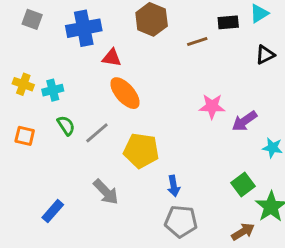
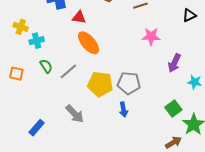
yellow cross: (23, 84) -> (21, 27), moved
pink star: (212, 106) -> (151, 36), moved
purple arrow: (244, 121) -> (174, 63), turned -30
gray pentagon: (181, 221) -> (129, 83), moved

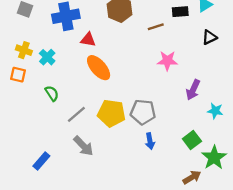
cyan cross: (37, 41) -> (47, 57), moved, turned -32
gray line: (68, 71) -> (76, 114), moved
orange square: (16, 74) -> (18, 75), moved
blue arrow: (124, 110) -> (150, 141), moved

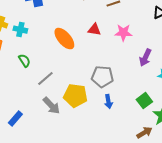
red triangle: (88, 40) -> (94, 30), moved
cyan cross: (47, 57) -> (20, 30), turned -32
yellow pentagon: (111, 113) -> (75, 96), moved

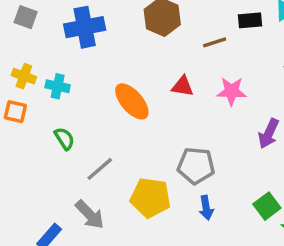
gray arrow: (51, 106) -> (90, 215), moved

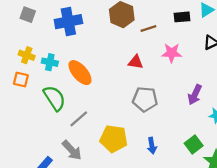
brown line: (215, 42) -> (148, 29), moved
pink star: (231, 91) -> (172, 53), moved
orange ellipse: (132, 101) -> (80, 73), moved
green semicircle: (64, 139) -> (54, 98), size x1.6
gray pentagon: (196, 166) -> (145, 99), moved

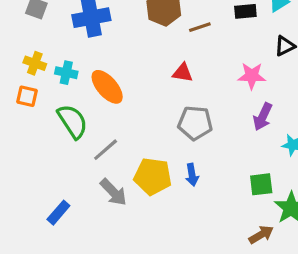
pink star: (172, 53) -> (252, 76), moved
green square: (194, 144) -> (261, 184), turned 30
blue arrow: (152, 146) -> (192, 175), moved
gray arrow: (72, 150) -> (113, 192), moved

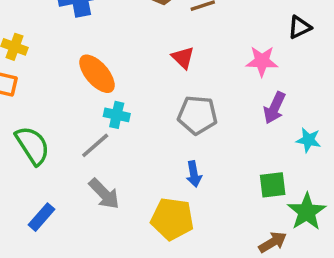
cyan cross: (66, 73) -> (117, 115), moved
red triangle: (183, 73) -> (183, 58), turned 35
green semicircle: (73, 121) -> (32, 145), moved
yellow pentagon: (153, 176) -> (172, 219), moved

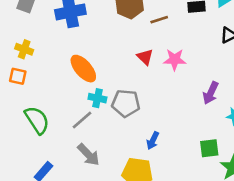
pink star: (262, 61) -> (175, 60), moved
gray pentagon: (197, 115) -> (126, 103), moved
blue arrow: (194, 174) -> (153, 141), turned 36

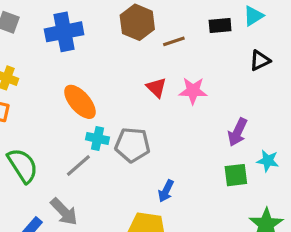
green square: (209, 148) -> (236, 175), moved
gray arrow: (88, 155) -> (64, 212), moved

